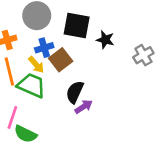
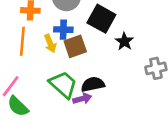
green trapezoid: (31, 85) -> (63, 85), moved
black semicircle: (75, 92) -> (93, 84), moved, turned 35

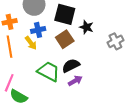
brown square: (75, 46) -> (65, 39), moved
purple arrow: (82, 99) -> (75, 81), moved

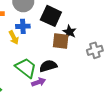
brown square: (65, 39) -> (61, 41), moved, turned 30
purple arrow: (75, 81) -> (39, 82), moved

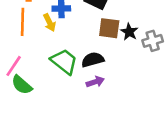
black star: (70, 32) -> (129, 32), moved
purple arrow: (39, 82) -> (95, 82), moved

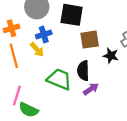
black star: (129, 32) -> (111, 56), moved
black semicircle: (93, 60) -> (83, 71), turned -60

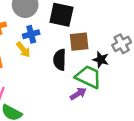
black semicircle: (83, 71) -> (60, 60), moved
green trapezoid: (59, 79) -> (88, 77), moved

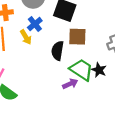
blue cross: (31, 34) -> (35, 24), turned -32
black star: (101, 60) -> (99, 70), moved

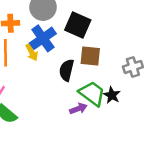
blue cross: (35, 24) -> (43, 38), size x1.5

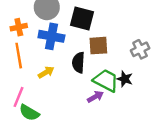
blue cross: (43, 38) -> (51, 36), turned -35
yellow arrow: (32, 52) -> (46, 72), moved, turned -84

